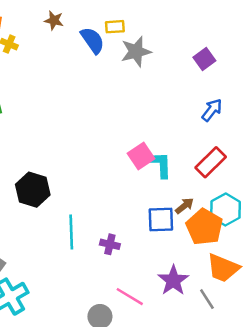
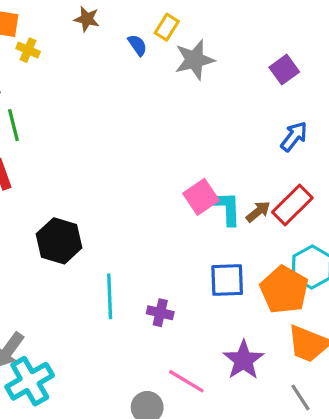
yellow rectangle: (115, 27) -> (167, 27), turned -54
blue semicircle: (92, 40) -> (137, 45), size x0.6
brown arrow: (185, 206) -> (258, 212), moved
gray line: (207, 299) -> (301, 398), moved

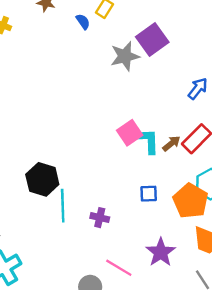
gray star: (194, 60) -> (125, 56), moved
purple square: (284, 70) -> (152, 40), moved, size x1.5
black hexagon: (59, 241) -> (42, 179), moved
blue square: (227, 280) -> (149, 194), size x0.7

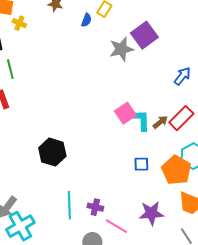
blue semicircle: (83, 22) -> (86, 20), turned 56
cyan line: (63, 206) -> (69, 205), moved
purple cross: (100, 218) -> (95, 207), moved
purple star: (161, 252) -> (151, 213), turned 30

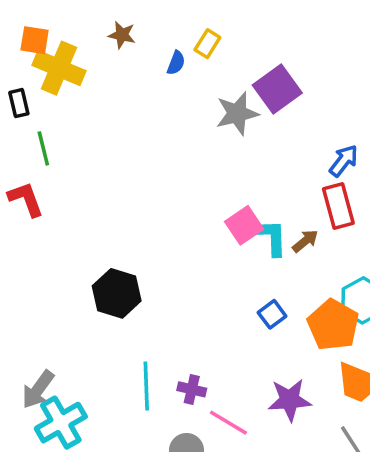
yellow cross: (19, 23) -> (59, 68), size x2.0
red rectangle: (181, 118) -> (338, 206), moved, turned -60
blue square: (141, 164) -> (272, 314), turned -35

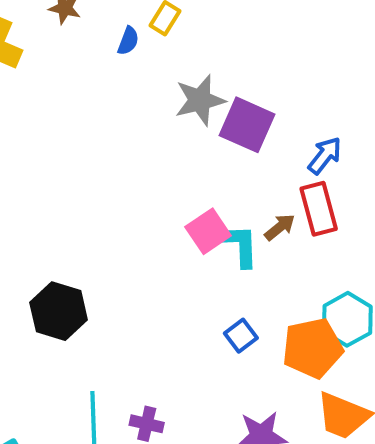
purple square: (277, 89) -> (247, 125), moved, turned -30
brown arrow: (305, 241) -> (280, 227), moved
orange pentagon: (333, 325) -> (313, 348), turned 30

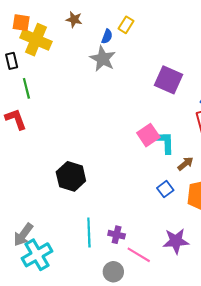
gray star: (200, 100) -> (103, 59), moved, turned -30
brown arrow: (280, 227) -> (185, 164), moved

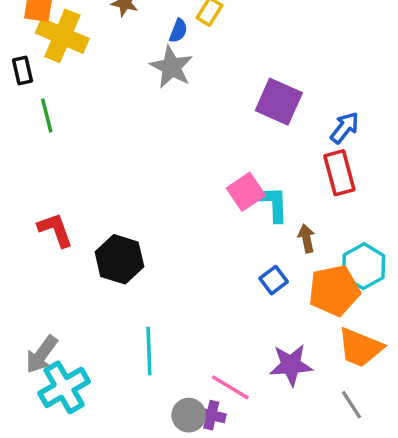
red L-shape: (16, 119) -> (55, 230), moved
brown arrow: (185, 164) -> (307, 238), turned -63
purple cross: (117, 235) -> (211, 415), moved

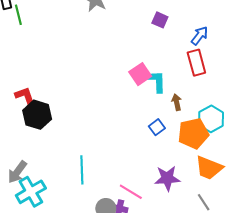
purple square: (279, 102) -> (160, 20), size x0.6
green line: (47, 116) -> (18, 15), moved
black hexagon: (119, 259) -> (37, 115), moved

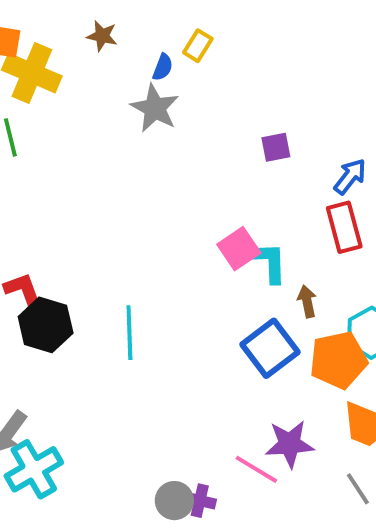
purple square: (160, 20) -> (276, 147), turned -35
blue square: (157, 127) -> (270, 348), size x1.8
cyan line: (82, 170) -> (129, 333), moved
pink line: (131, 192) -> (256, 469), moved

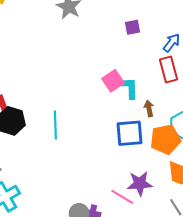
blue square: (270, 348) -> (129, 133), turned 32

